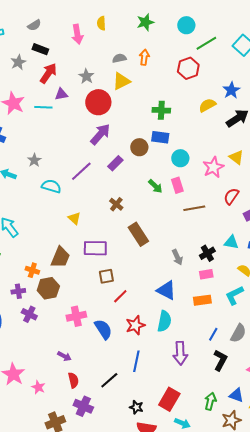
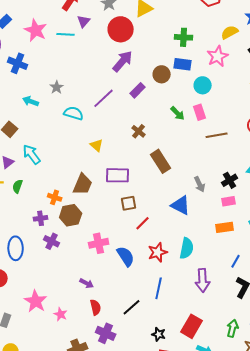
purple triangle: (61, 94) -> (84, 21), turned -40
pink star: (213, 167) -> (218, 56), moved
blue triangle: (166, 290) -> (181, 205), moved

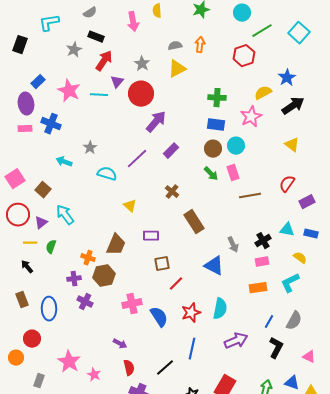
red circle: (121, 29) -> (141, 94), moved
brown circle: (162, 74) -> (213, 149), moved
purple rectangle: (118, 175) -> (151, 236), size x0.7
purple arrow: (203, 280) -> (236, 341), turned -110

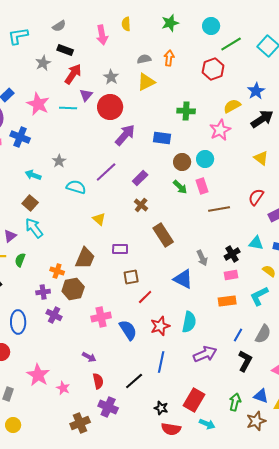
blue rectangle: (216, 125) -> (162, 138), moved
purple rectangle: (171, 151) -> (140, 178), moved
brown square: (43, 190) -> (30, 203), moved

